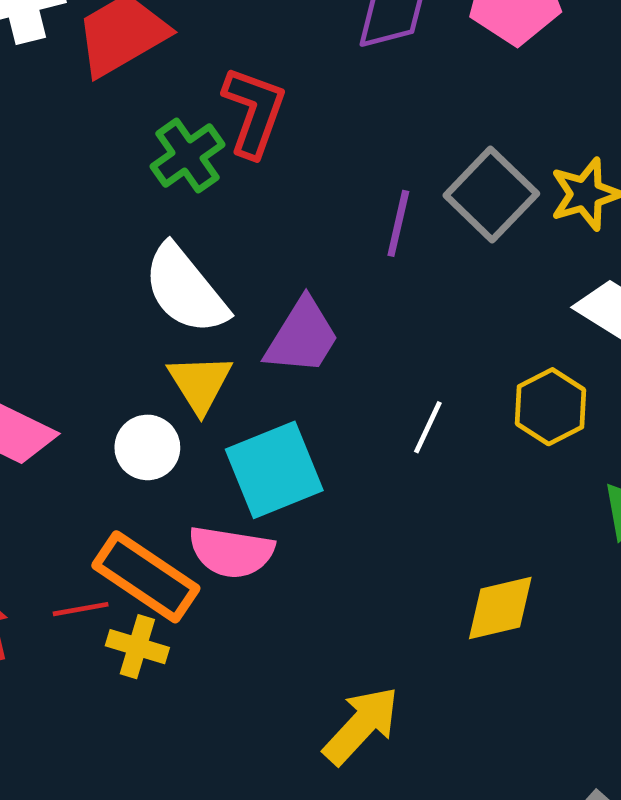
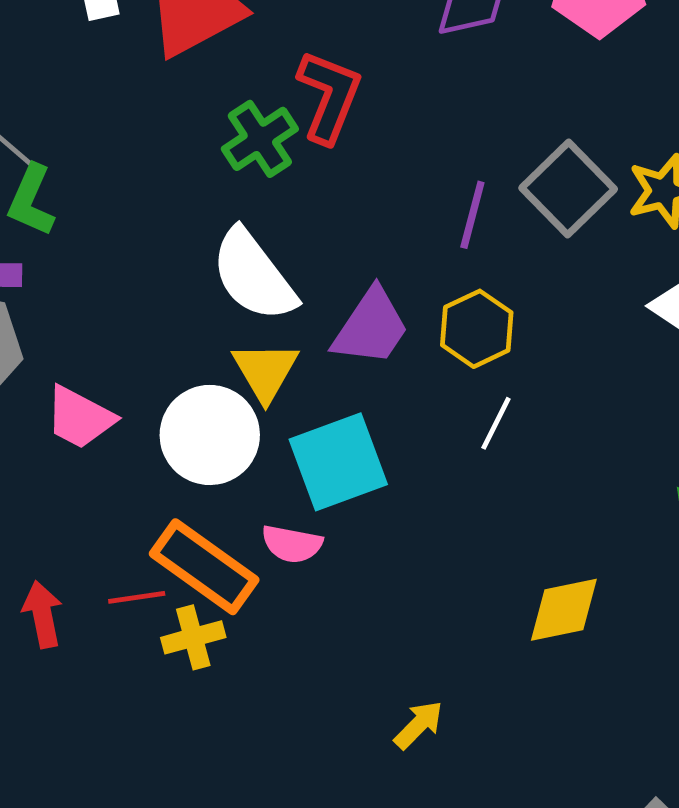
yellow hexagon: (551, 407) -> (477, 329), moved
white circle: (147, 447) -> (210, 435), size x1.5
pink semicircle: (231, 552) -> (292, 544), size x0.7
yellow cross: (137, 647) -> (193, 637), turned -34
yellow arrow: (361, 725) -> (419, 725), size x0.6

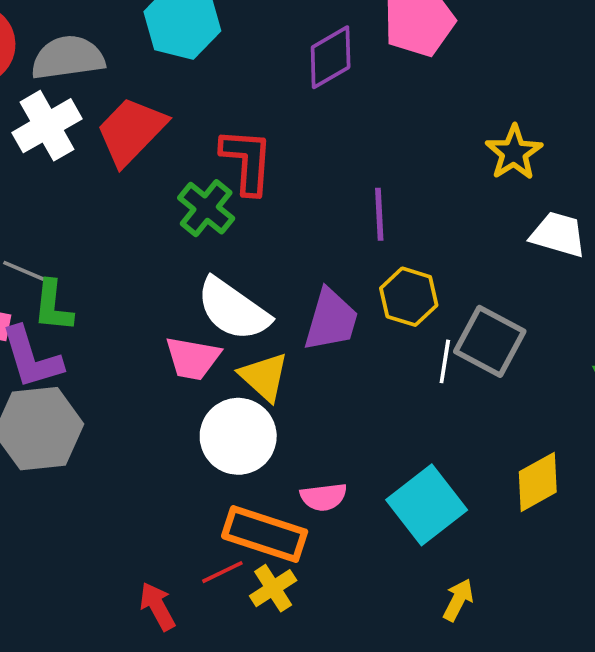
gray square: (568, 188) -> (490, 341), moved
pink trapezoid: (80, 418) -> (193, 358), moved
cyan square: (338, 462) -> (427, 505), moved

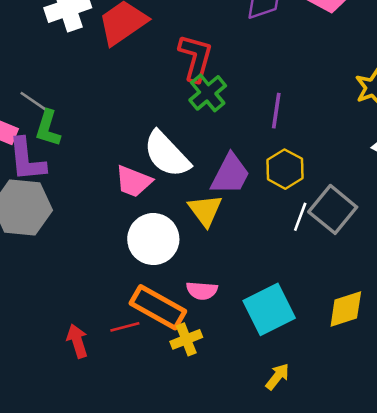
green cross: (206, 208) -> (208, 93), moved
yellow triangle: (264, 377) -> (205, 210), moved
yellow cross: (273, 588) -> (186, 339), moved

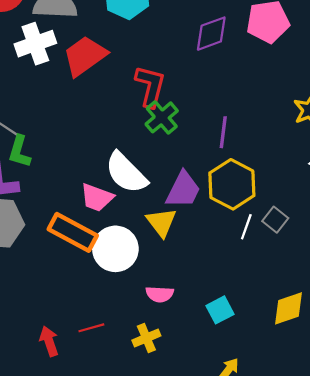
yellow hexagon: (285, 169) -> (232, 184), size x1.4
gray square: (333, 209) -> (275, 220), size x0.6
orange rectangle: (158, 307) -> (73, 232), moved
cyan square: (269, 309) -> (220, 310), size x0.6

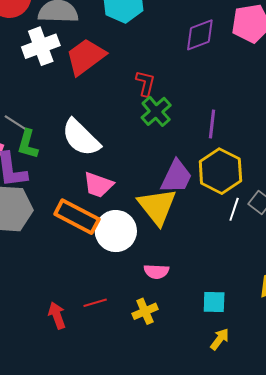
red L-shape: (150, 86) -> (145, 83), size x0.7
white semicircle: (126, 173) -> (81, 138), moved
yellow triangle: (161, 222) -> (157, 206), size x1.4
cyan square: (220, 310) -> (214, 302), moved, turned 30

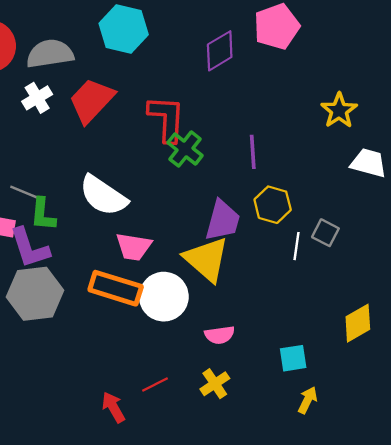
white cross: (41, 46) -> (37, 98), size x0.7
red L-shape: (145, 83) -> (167, 119), size x1.6
yellow hexagon: (220, 171) -> (273, 205), size x0.7

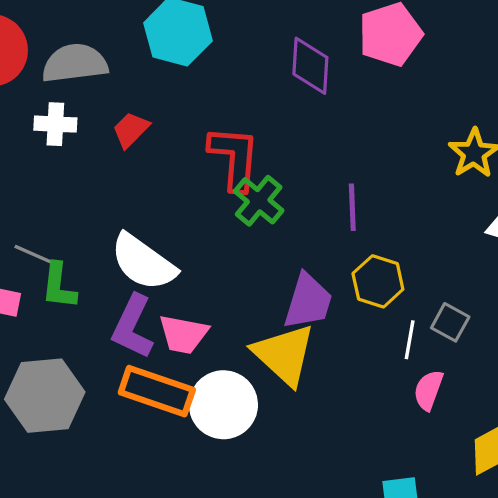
purple diamond: (220, 51) -> (310, 66), turned -57
white cross: (37, 98) -> (55, 124), turned 32
red trapezoid: (92, 100) -> (131, 130), size x0.6
purple L-shape: (29, 248) -> (133, 327), moved, turned 42
pink semicircle: (220, 335) -> (428, 390), moved, turned 116

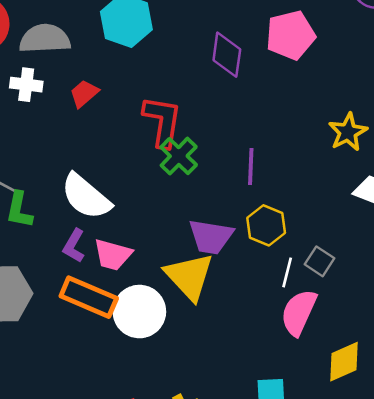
purple trapezoid: (308, 301) -> (211, 237), turned 78
purple L-shape: (133, 327) -> (74, 246), size x0.7
pink semicircle: (428, 390) -> (299, 312), size x1.5

